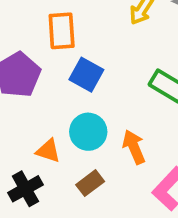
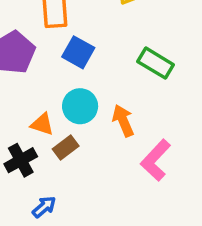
brown rectangle: (90, 183) -> (66, 148), moved

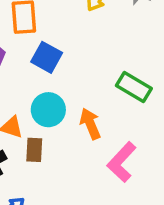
green rectangle: (156, 63) -> (134, 87), moved
brown rectangle: (66, 148) -> (34, 150), turned -50

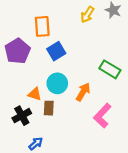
blue square: (47, 57) -> (56, 51), turned 30
orange arrow: (90, 124) -> (83, 92), turned 54

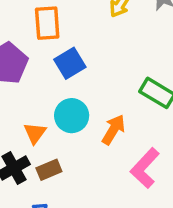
orange triangle: (35, 94) -> (35, 133), turned 48
brown rectangle: (49, 108) -> (49, 170), moved, turned 64

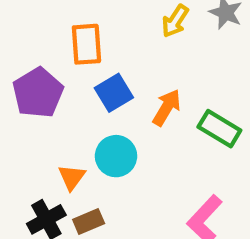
orange arrow: (113, 130) -> (167, 108), moved

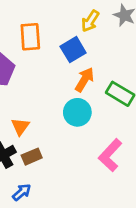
blue square: (114, 93) -> (73, 50), moved
cyan circle: (116, 156) -> (77, 112), moved

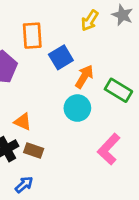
blue square: (73, 50) -> (61, 57), moved
orange triangle: (20, 127) -> (23, 122), turned -42
brown rectangle: (32, 157) -> (34, 150), turned 42

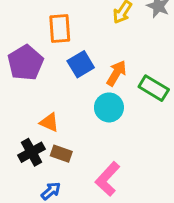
blue square: (61, 57) -> (81, 64), moved
pink L-shape: (109, 149) -> (107, 179), moved

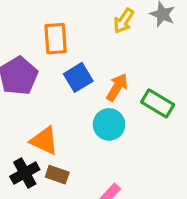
orange triangle: (49, 122) -> (44, 141), size x1.4

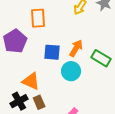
blue square: (78, 77) -> (52, 52), moved, turned 36
brown rectangle: (57, 175) -> (39, 102), turned 48

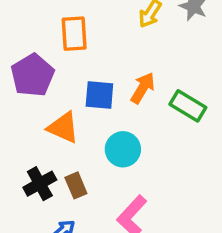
cyan circle: (71, 71) -> (123, 149), moved
orange triangle: (31, 81) -> (63, 128), moved

